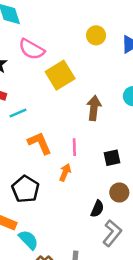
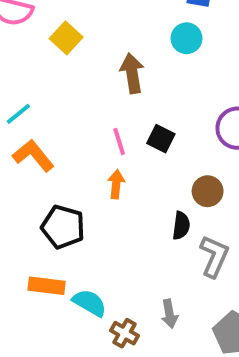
yellow square: (60, 75) -> (66, 38), size x0.7
orange L-shape: (40, 143) -> (33, 156), moved
black square: (112, 158) -> (161, 139), moved, turned -35

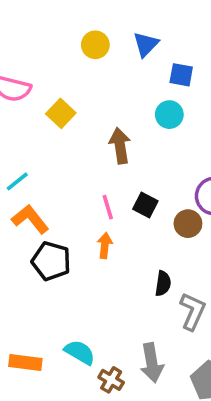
brown circle: (208, 191) -> (188, 224), moved
black pentagon: (63, 227) -> (51, 261), moved
orange rectangle: (47, 286) -> (25, 362), moved
gray arrow: (169, 314) -> (152, 363), size x1.5

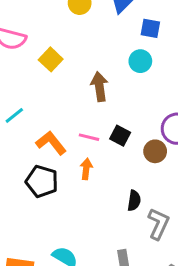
pink line: (108, 207) -> (89, 137), turned -60
orange L-shape: (30, 219) -> (51, 143), moved

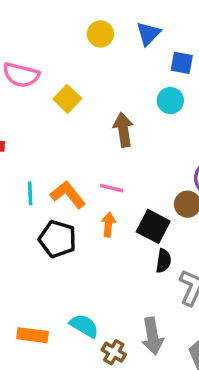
cyan line: (14, 115) -> (30, 193), moved, turned -54
black square: (120, 136) -> (153, 226), moved, size x1.4

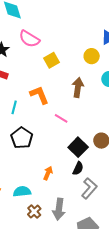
yellow circle: (100, 34) -> (92, 56), moved
orange L-shape: (68, 195) -> (39, 95), moved
orange arrow: (108, 225) -> (48, 173), moved
cyan semicircle: (84, 326) -> (22, 192), turned -54

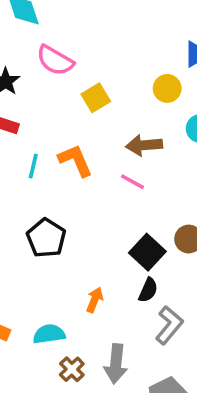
brown arrow: (78, 87) -> (144, 145), turned -102
cyan line: (14, 107) -> (33, 166), moved
pink line: (61, 118) -> (132, 182), moved

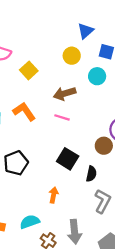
black pentagon: (46, 238) -> (16, 163), turned 30
black square: (147, 252) -> (68, 159), moved
black semicircle: (148, 290) -> (91, 174), moved

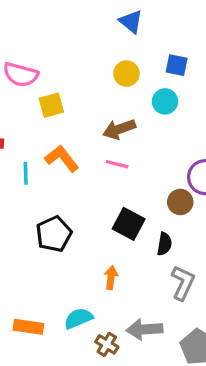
blue triangle: (86, 31) -> (131, 22), moved, turned -36
yellow square: (29, 70) -> (51, 105), moved, turned 30
gray arrow: (75, 232) -> (144, 329), turned 95

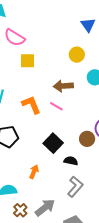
orange L-shape: (62, 158) -> (31, 105), moved
black semicircle: (164, 244) -> (71, 161), turned -104
gray arrow: (144, 329) -> (45, 208), turned 130

